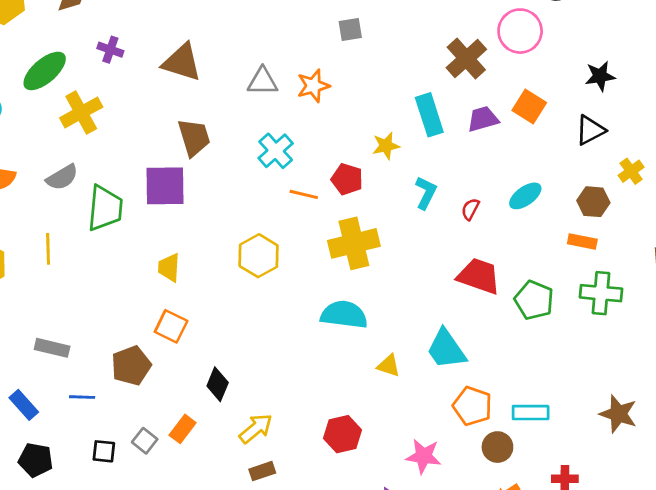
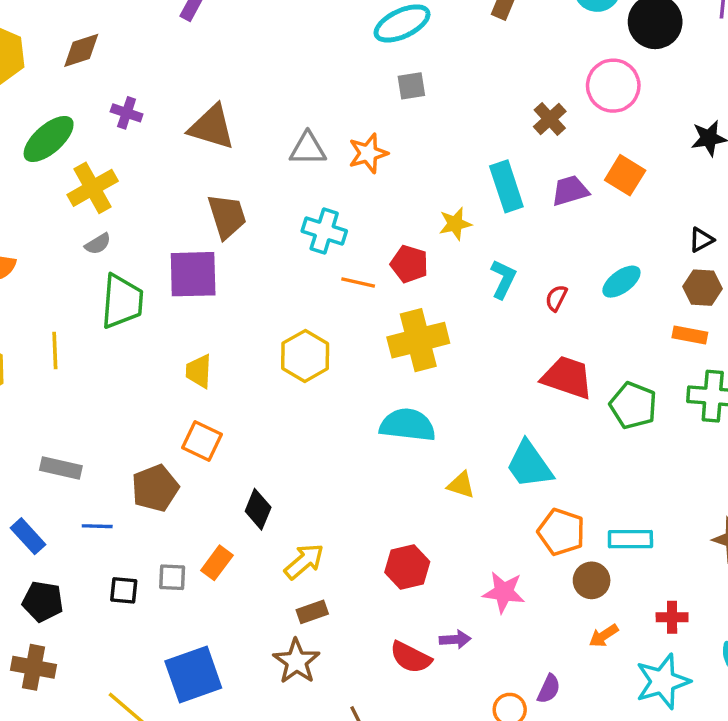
brown cross: (466, 59) -> (550, 119), size x0.7
black triangle: (590, 130) -> (701, 240), moved, size x0.7
cyan cross: (276, 151) -> (324, 231), turned -30
gray semicircle: (62, 177) -> (98, 244), moved, size x0.7
gray square: (145, 441) -> (172, 577), turned -35

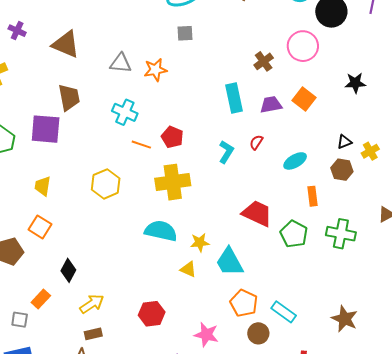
yellow star: (455, 224) -> (200, 242), moved
red semicircle: (556, 298) -> (256, 142), moved
orange rectangle: (690, 335) -> (313, 196), moved, turned 66
cyan rectangle: (630, 539) -> (284, 312), turned 30
gray square: (172, 577) -> (20, 320), moved

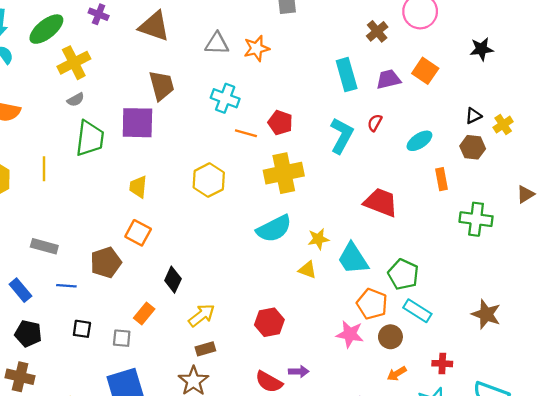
cyan L-shape: (226, 152) -> (342, 136), size x1.4
cyan semicircle: (161, 231) -> (274, 229), turned 144
green pentagon: (294, 234) -> (403, 274), moved
pink star: (206, 335) -> (350, 334), moved

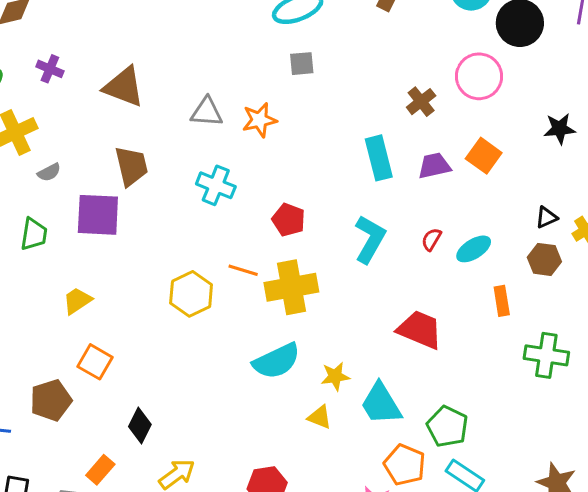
gray semicircle: (76, 100) -> (49, 172), moved
red semicircle: (375, 123) -> (431, 239), moved
orange line: (246, 133) -> (243, 270), moved
green trapezoid: (90, 138) -> (34, 234), size x0.7
yellow trapezoid: (138, 187) -> (77, 301), moved, turned 50

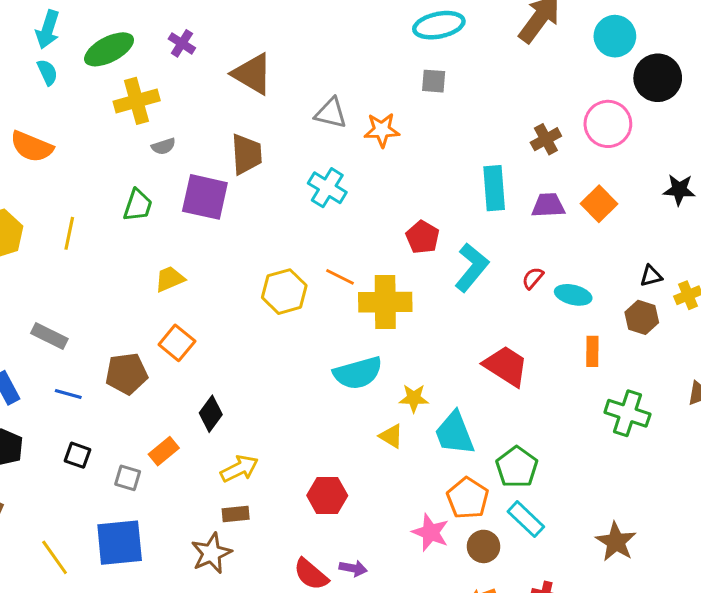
red pentagon: (289, 220) -> (423, 237), moved
cyan ellipse: (474, 249) -> (573, 295), turned 36

